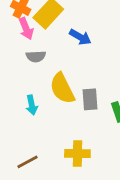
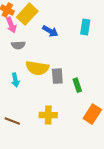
yellow semicircle: (62, 88) -> (37, 68), turned -55
brown line: (28, 162) -> (12, 121), turned 49

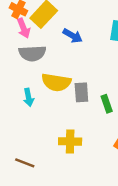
gray semicircle: (18, 45) -> (32, 53), size x1.5
brown line: (12, 121) -> (25, 163), moved

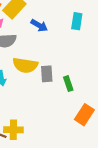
yellow cross: (70, 141) -> (13, 130), moved

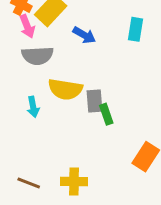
green rectangle: (68, 84) -> (106, 114), moved
yellow cross: (13, 130) -> (74, 181), moved

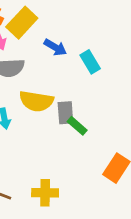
cyan rectangle: (135, 29) -> (90, 62), moved, turned -40
green rectangle: (106, 114) -> (77, 126), turned -30

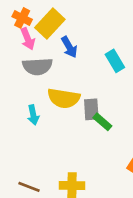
blue arrow: (55, 47) -> (69, 47), moved, turned 30

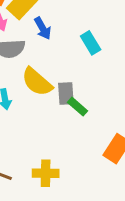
yellow semicircle: (64, 98) -> (37, 82), turned 32

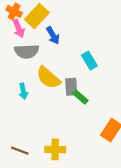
cyan rectangle: (91, 43) -> (89, 61), moved

